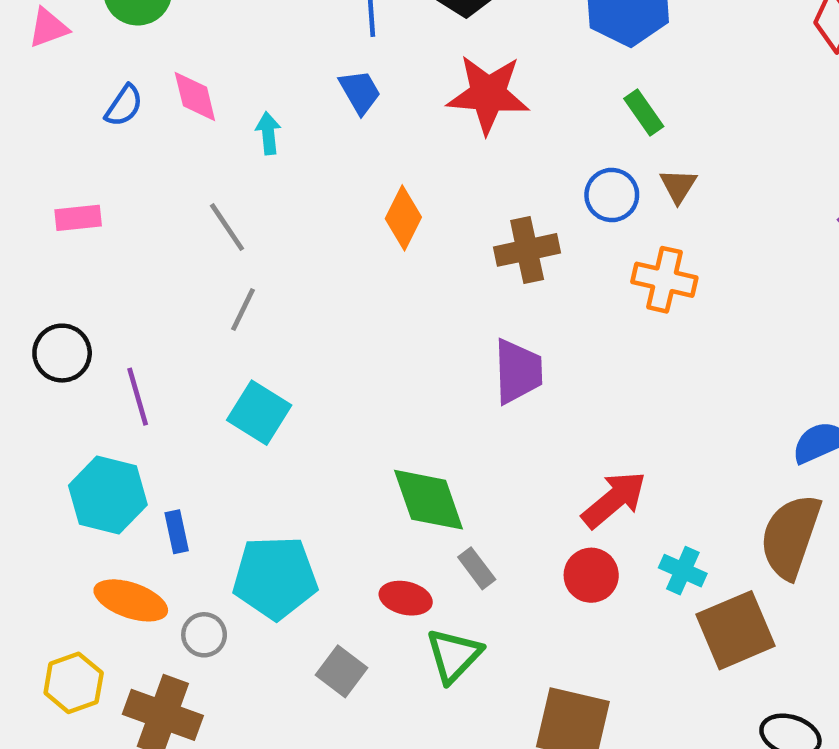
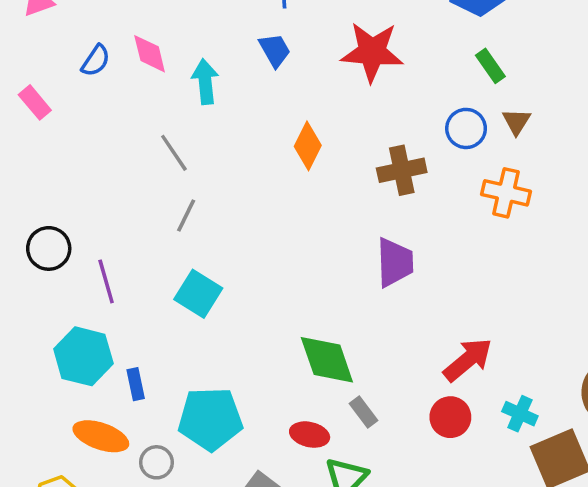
cyan arrow: (268, 133) -> (205, 82), size x1.4
pink rectangle: (78, 218) -> (35, 102), moved, turned 56

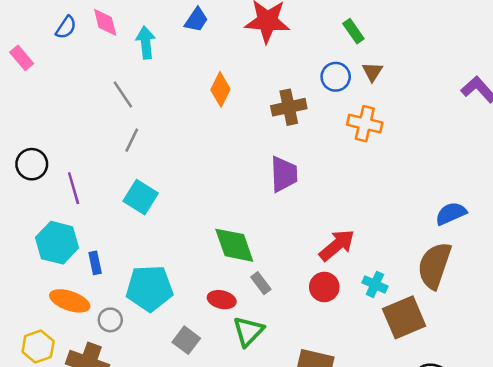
blue trapezoid: (275, 50) -> (196, 20), turned 64

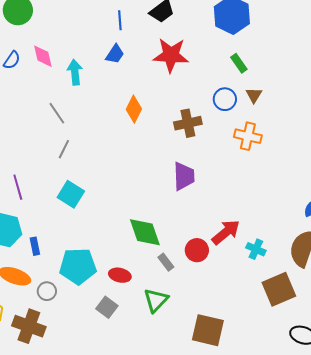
cyan cross: (375, 284) -> (256, 249), moved
red circle: (324, 287) -> (197, 250), moved
red ellipse: (222, 300) -> (120, 275), moved

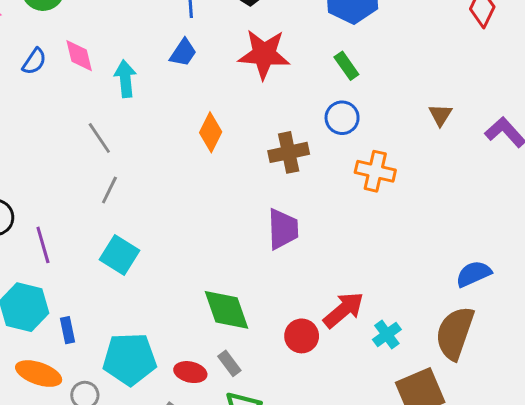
green rectangle: (239, 63) -> (346, 66), moved
brown triangle: (254, 95) -> (440, 115), moved
cyan cross: (256, 249) -> (387, 335), turned 30
gray rectangle: (166, 262) -> (229, 363), moved

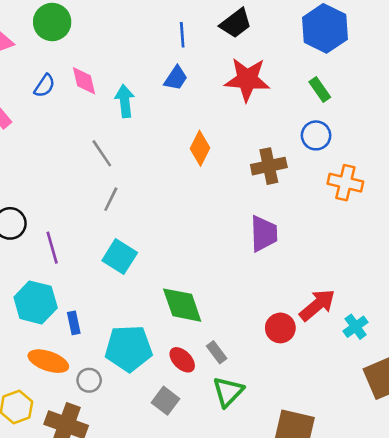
green diamond: (226, 310) -> (182, 305), moved
red ellipse: (190, 372) -> (182, 360), turned 32

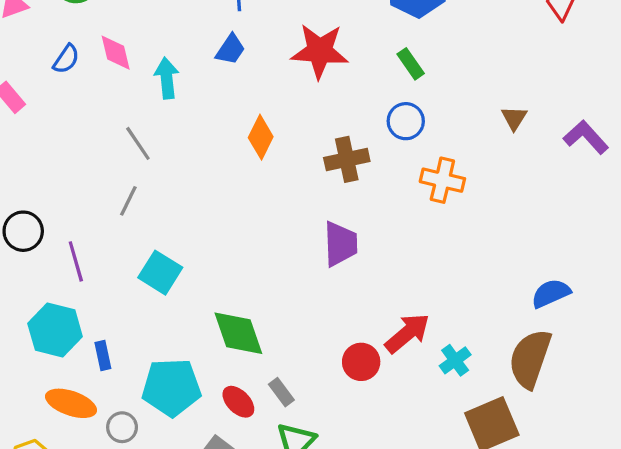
gray line: (111, 199) -> (128, 201), moved

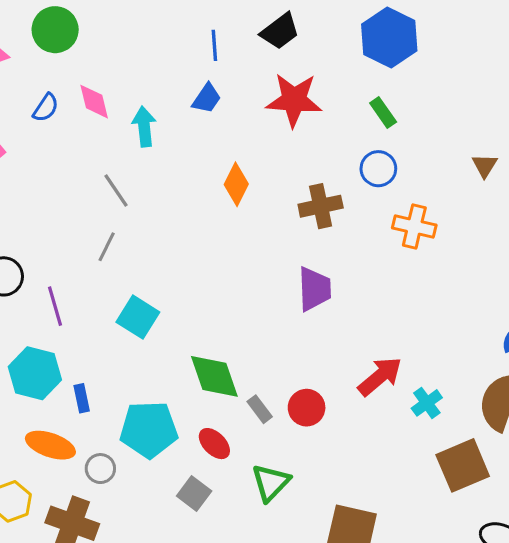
red circle: (361, 362) -> (307, 408), moved
gray rectangle: (281, 392) -> (260, 409), moved

